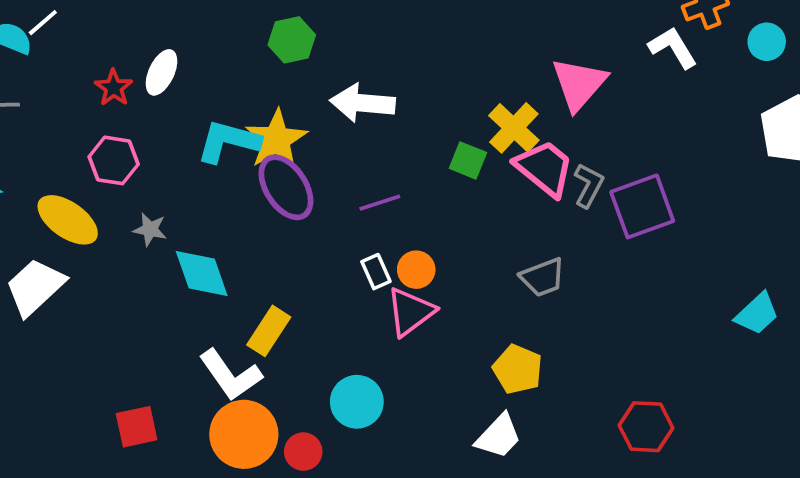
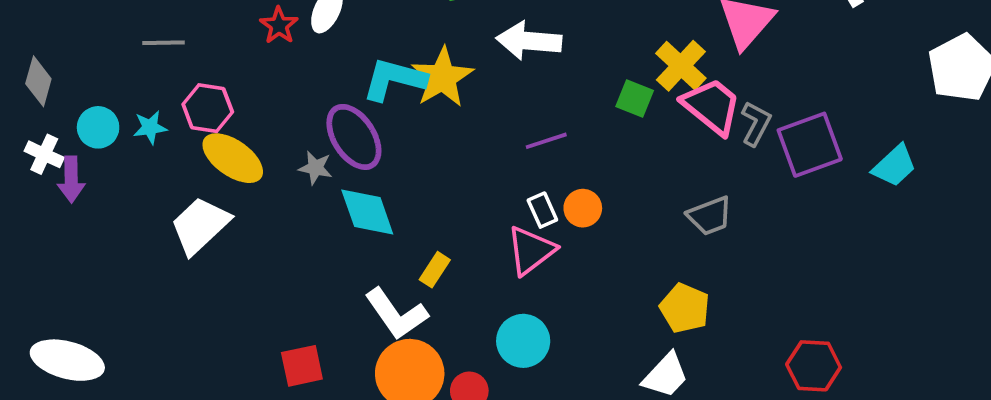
pink hexagon: (114, 160) -> (208, 108), moved
purple ellipse: (286, 187) -> (354, 137), moved
pink triangle: (410, 312) -> (531, 250), moved
cyan trapezoid: (757, 314) -> (894, 166), moved
yellow rectangle: (269, 331) -> (435, 270), size x0.7

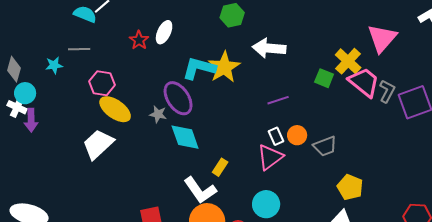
cyan circle: (98, 127) -> (25, 93), moved
cyan star: (150, 127) -> (54, 65), moved
gray trapezoid: (710, 216) -> (325, 146), moved

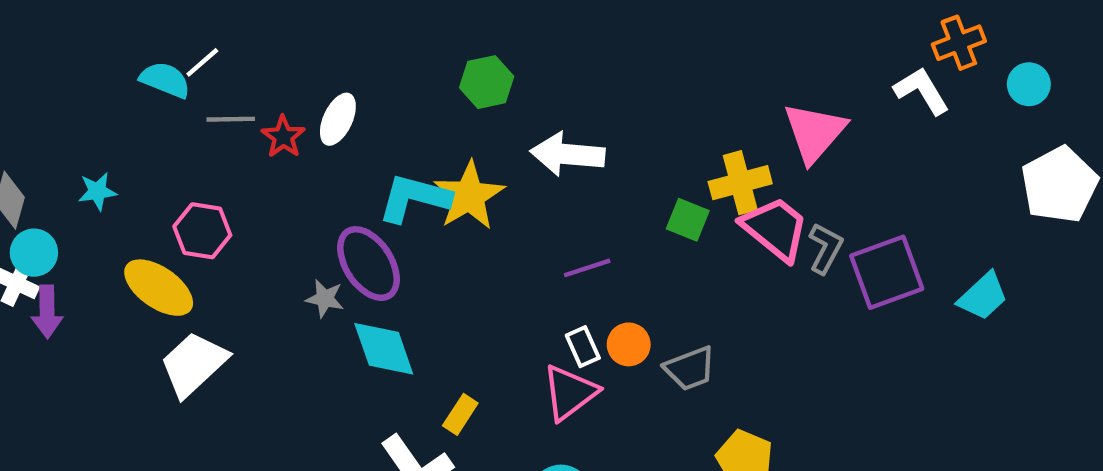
gray line: (79, 49) -> (231, 119), moved
yellow cross: (348, 61) -> (740, 183), turned 32
yellow ellipse: (115, 109) -> (159, 288), moved

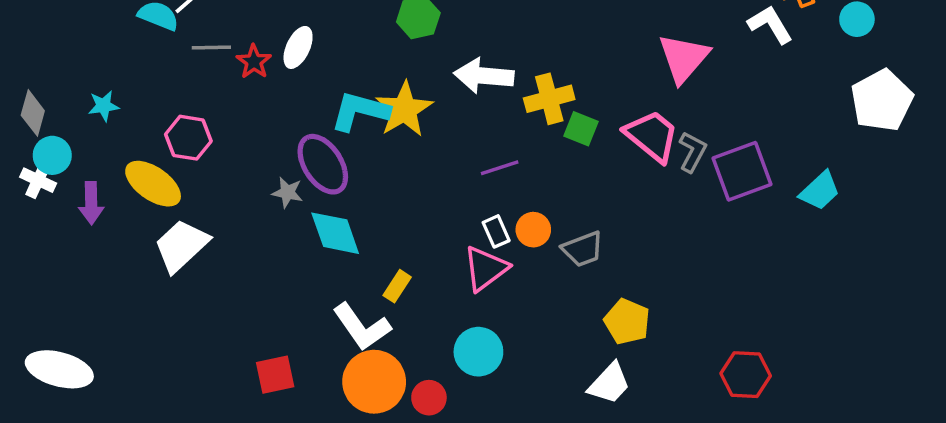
yellow cross: (740, 183) -> (549, 99), moved
purple arrow: (47, 312) -> (91, 203), moved

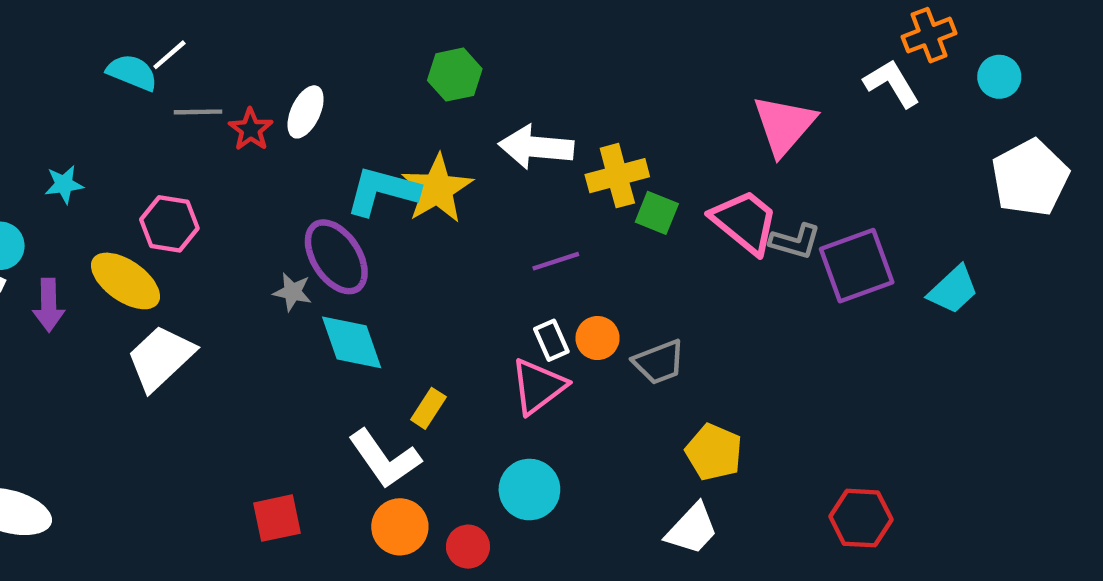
gray L-shape: (692, 152) -> (795, 241), turned 78
orange circle: (374, 382) -> (400, 527), size x0.7

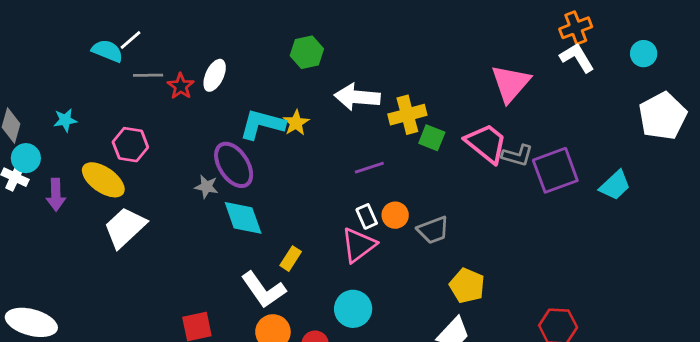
orange cross: (929, 35) -> (576, 28), moved
yellow star: (437, 189) -> (296, 123), size x0.6

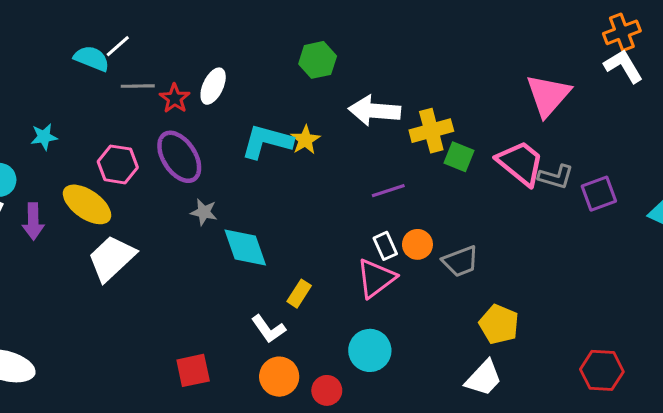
purple ellipse: (234, 165) -> (179, 157), moved
purple square: (555, 170) -> (599, 194), size x0.7
white L-shape: (263, 290) -> (268, 329), size x0.7

